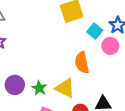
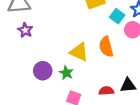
yellow triangle: (65, 88) -> (79, 52), moved

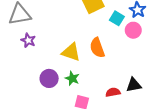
orange semicircle: (106, 47) -> (97, 48), moved
yellow triangle: (79, 52) -> (71, 52), moved

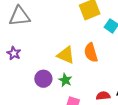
purple star: (28, 40) -> (14, 53), moved

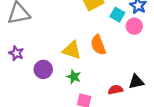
purple circle: (43, 79) -> (43, 69), moved

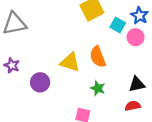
green star: (74, 77) -> (98, 88), moved
black triangle: (136, 82) -> (137, 84), moved
red semicircle: (115, 90) -> (133, 106), moved

